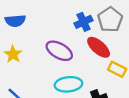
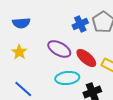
red ellipse: (99, 47) -> (86, 58), moved

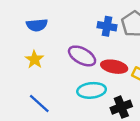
blue cross: (80, 24) -> (107, 26), turned 35
red ellipse: (86, 58) -> (114, 67), turned -30

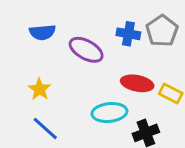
purple ellipse: (82, 56) -> (86, 50), moved
yellow star: (34, 60) -> (39, 89), moved

